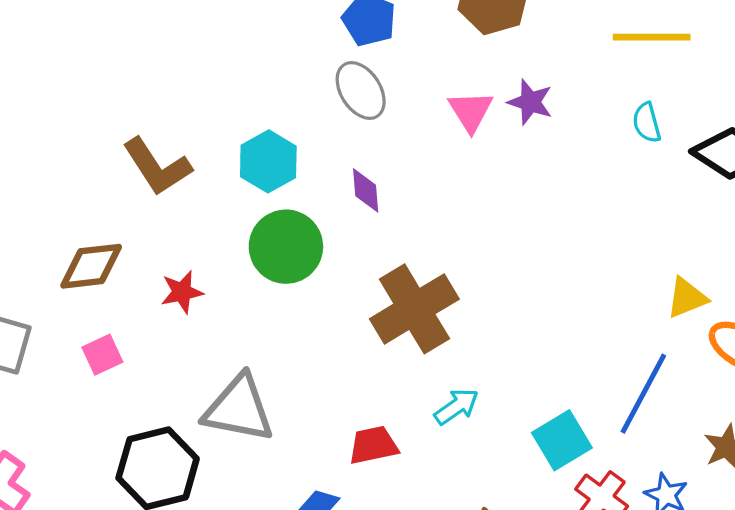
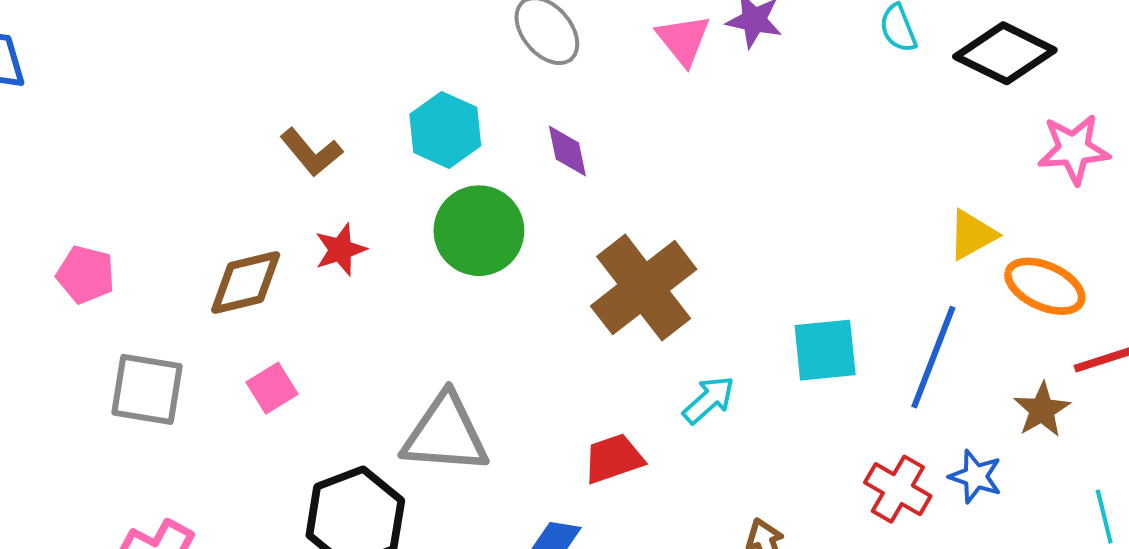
brown L-shape: (157, 167) -> (311, 152), size x0.7
red star: (182, 292) -> (340, 250), moved
cyan square: (562, 440) -> (825, 350), moved, turned 32

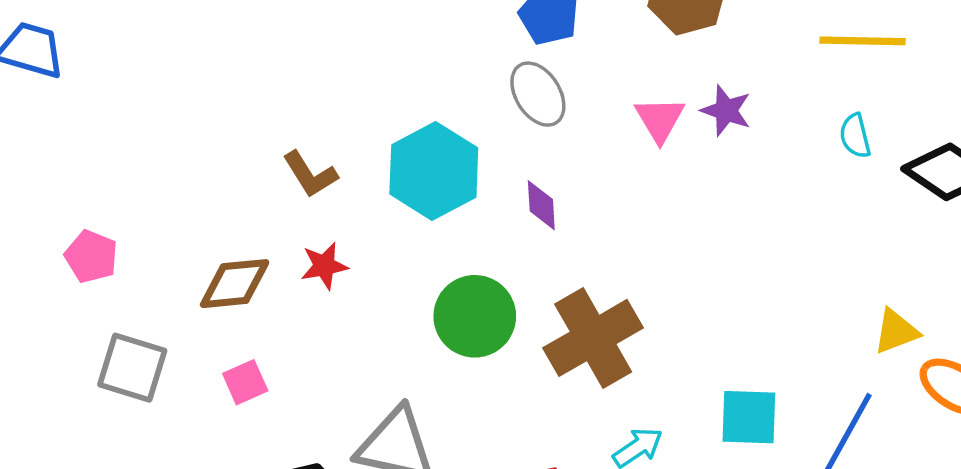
cyan hexagon: (445, 130) -> (434, 171), size x1.4
green circle: (479, 231) -> (475, 316), moved

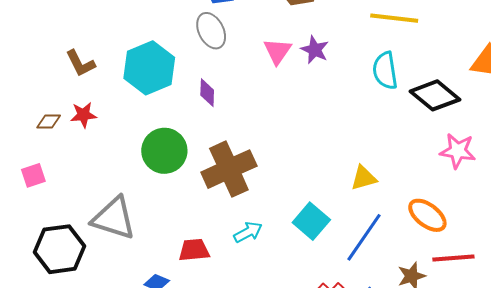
cyan semicircle: (855, 136) -> (385, 71), size x1.5
brown diamond: (235, 284) -> (49, 122), moved, size x0.6
yellow triangle: (896, 331) -> (364, 178), moved
cyan square: (749, 417) -> (311, 221), turned 33

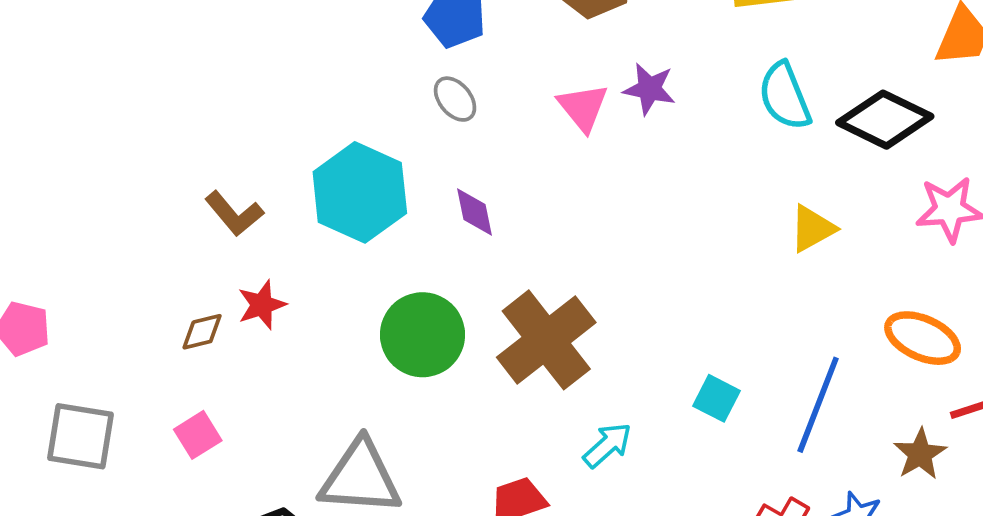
gray ellipse: (211, 31) -> (455, 99), size x0.7
yellow triangle: (364, 178) -> (812, 228), moved
cyan square: (311, 221) -> (717, 398), size x0.7

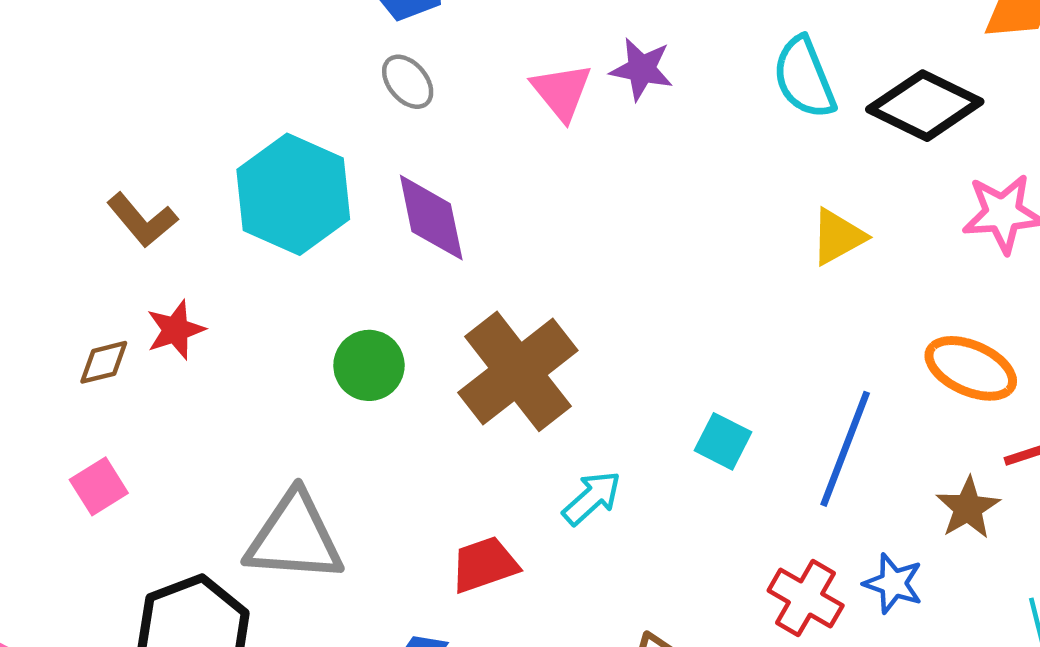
purple diamond: (474, 212) -> (431, 218), size x1.5
green circle: (422, 335) -> (369, 365), size x0.7

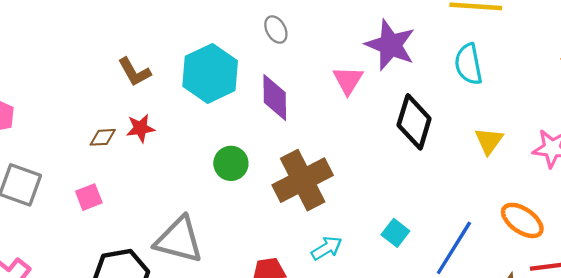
purple star: (641, 69) -> (390, 45), size x1.6
pink triangle: (562, 92) -> (348, 80), moved
black diamond: (925, 106) -> (414, 122), moved, turned 70
yellow triangle: (838, 237) -> (489, 141), moved, turned -36

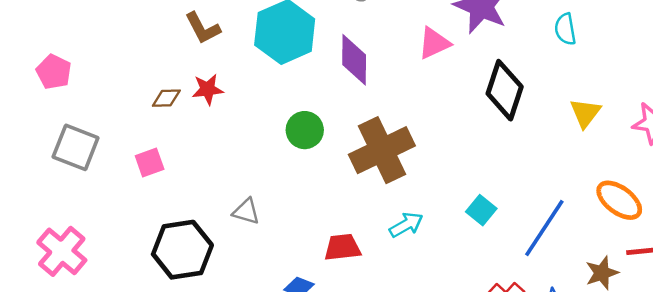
cyan semicircle: (468, 64) -> (565, 29), size x0.7
pink triangle: (348, 80) -> (434, 43), turned 32
gray triangle: (179, 240) -> (246, 212), size x0.5

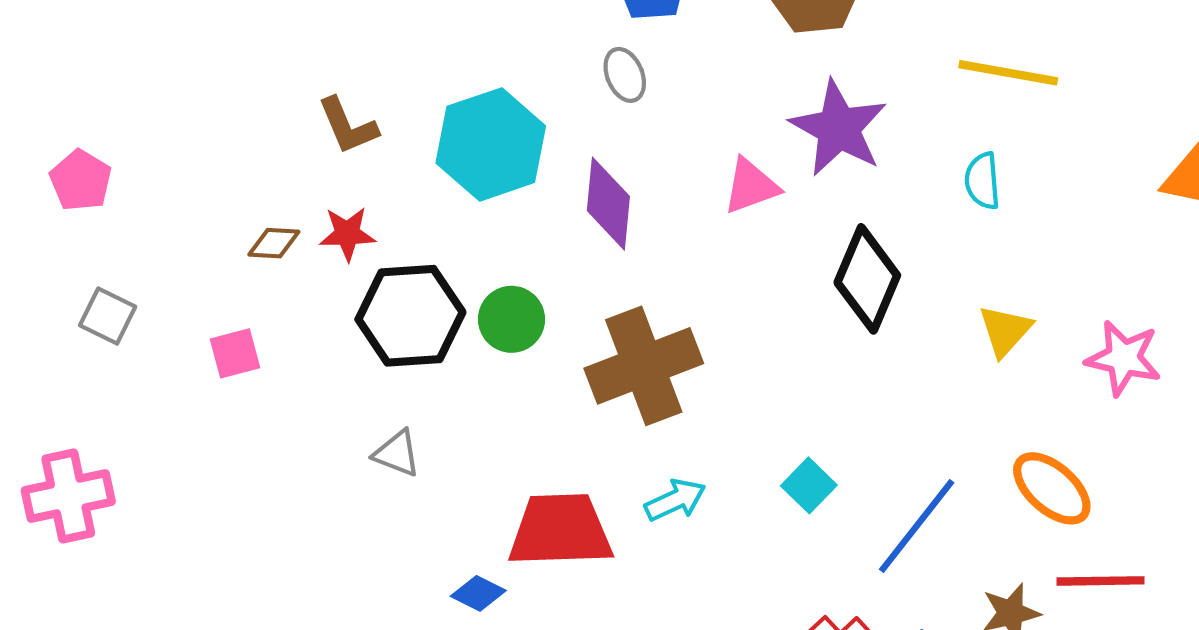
gray square: (76, 147) -> (108, 316), size x0.7
red trapezoid: (342, 247) -> (560, 530), size x1.6
black hexagon: (182, 250) -> (410, 316), moved
pink cross: (62, 251) -> (68, 496), turned 33

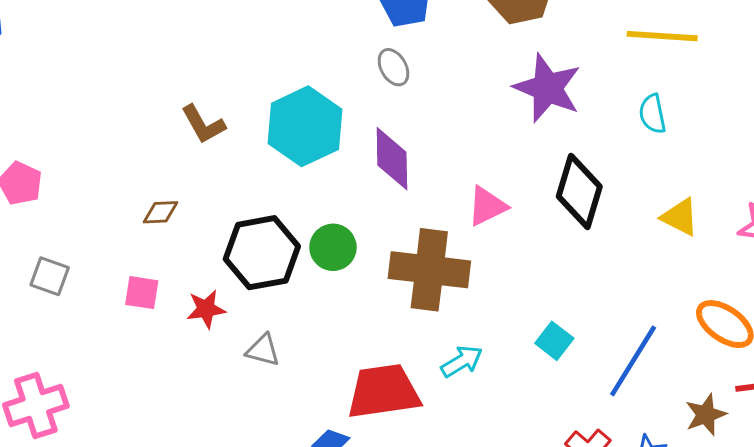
pink triangle: (751, 186) -> (487, 206), moved
red star: (347, 234) -> (206, 309), moved
yellow triangle: (1005, 331) -> (680, 217), turned -39
pink square: (235, 353) -> (142, 293), turned 30
brown cross: (644, 366) -> (429, 270), turned 34

